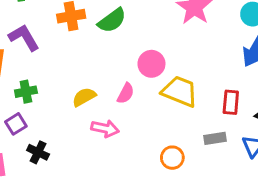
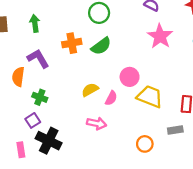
green cross: (26, 92) -> (40, 97), turned 32
yellow semicircle: (84, 97) -> (90, 90), moved
black cross: (38, 152) -> (49, 141), size x1.6

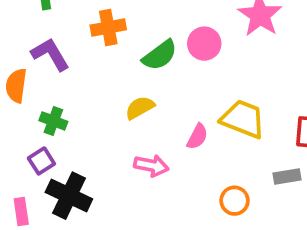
green semicircle: (101, 46) -> (160, 55), moved
pink circle: (130, 77) -> (204, 44), moved
pink semicircle: (111, 98) -> (197, 137), moved

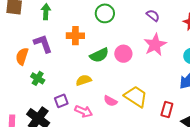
pink semicircle: (197, 137) -> (110, 101), turned 80
purple square: (41, 161) -> (61, 101), moved

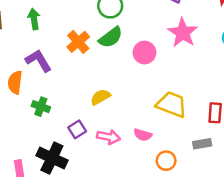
orange cross: (75, 36) -> (78, 42), turned -30
green semicircle: (99, 55) -> (111, 37), moved
pink semicircle: (110, 101) -> (143, 135), moved

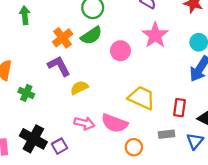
purple L-shape: (38, 61) -> (59, 66), moved
purple square: (77, 129) -> (59, 146), moved
pink semicircle: (143, 135) -> (115, 123), size x1.6

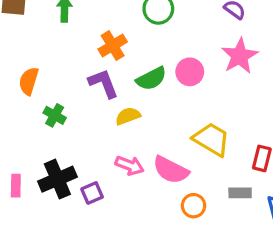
green semicircle: (91, 36) -> (151, 79), moved
black cross: (33, 139) -> (57, 179), turned 32

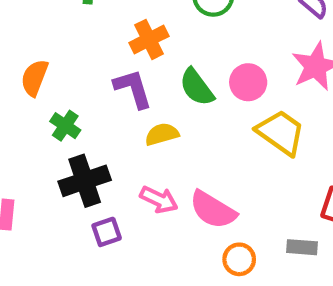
green semicircle: (151, 79) -> (197, 87), turned 76
yellow trapezoid: (212, 139) -> (281, 132), moved
black cross: (57, 179) -> (85, 181), moved

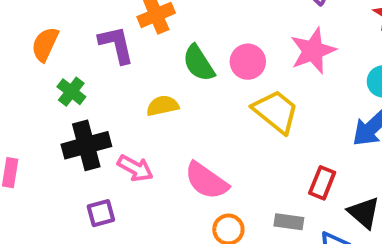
purple L-shape: (133, 89) -> (116, 45), moved
pink arrow: (159, 200) -> (135, 168), moved
purple square: (107, 232) -> (101, 213), moved

